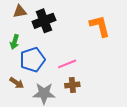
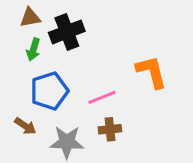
orange L-shape: (100, 26) -> (151, 72), moved
green arrow: (15, 42) -> (33, 49), moved

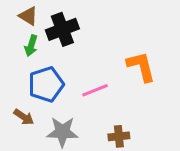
brown triangle: (30, 18) -> (28, 16), turned 42
brown cross: (110, 129) -> (119, 136), moved

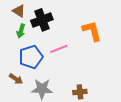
orange L-shape: (141, 66) -> (92, 31), moved
pink line: (95, 90) -> (59, 49), moved

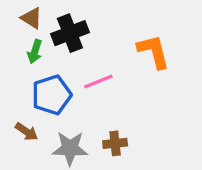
brown cross: (80, 92) -> (115, 143), moved

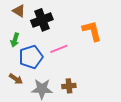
green arrow: (35, 51) -> (15, 40), moved

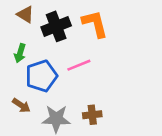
orange L-shape: (92, 31) -> (95, 24), moved

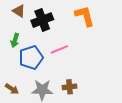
orange L-shape: (95, 24) -> (85, 16), moved
brown arrow: (21, 105) -> (12, 89), moved

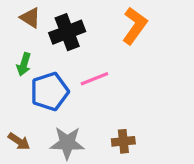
orange L-shape: (85, 16) -> (135, 26), turned 50
brown cross: (70, 87) -> (123, 141), moved

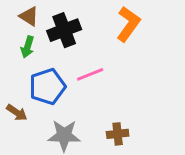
green arrow: (24, 64) -> (27, 47), moved
brown arrow: (19, 141) -> (17, 113), moved

